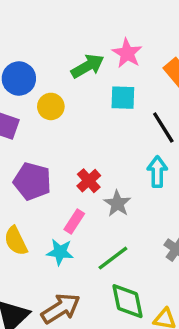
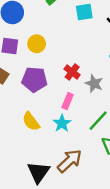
yellow circle: (51, 106) -> (37, 44), moved
cyan star: (60, 252) -> (62, 123), turned -30

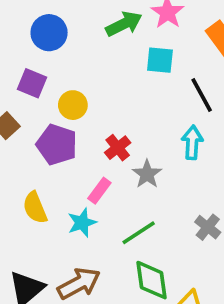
yellow circle: (37, 44) -> (73, 105), moved

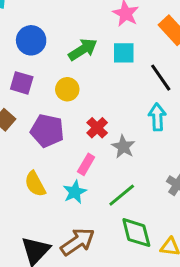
green arrow: (124, 24) -> (83, 49), moved
yellow circle: (73, 105) -> (67, 89), moved

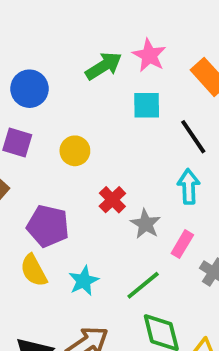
green arrow: (83, 49) -> (104, 66), moved
purple pentagon: (47, 131) -> (48, 226), moved
pink rectangle: (86, 164) -> (182, 244), moved

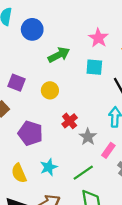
green arrow: (104, 66) -> (59, 55), moved
blue circle: (29, 89) -> (32, 29), moved
yellow semicircle: (34, 270) -> (19, 173), moved

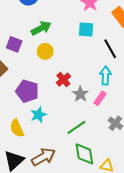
green arrow: (59, 55) -> (41, 28), moved
pink rectangle: (108, 150) -> (100, 98), moved
cyan star: (49, 167) -> (38, 115), moved

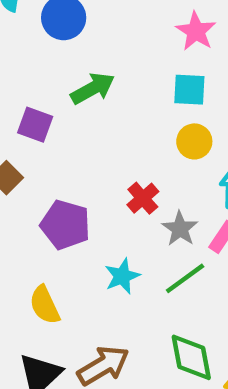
yellow circle: (45, 51) -> (194, 141), moved
cyan star: (38, 115) -> (122, 276), moved
green line: (76, 127) -> (185, 278), moved

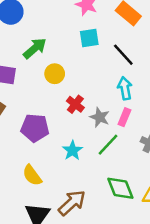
yellow circle: (194, 141) -> (55, 74), moved

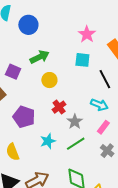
cyan arrow: (125, 88) -> (99, 105), turned 108
pink rectangle: (124, 117) -> (103, 127), moved

